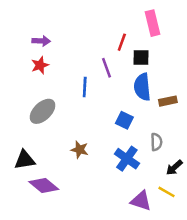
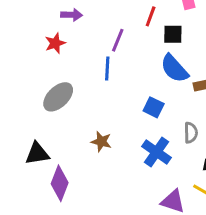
purple arrow: (41, 41) -> (72, 15), moved
purple line: (106, 68) -> (118, 40), moved, turned 42
blue semicircle: (142, 87) -> (174, 69), turned -36
purple diamond: (44, 185) -> (60, 183), turned 72

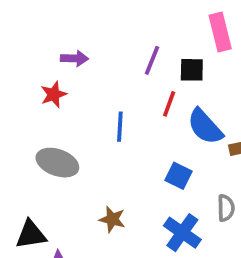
red line: (151, 16) -> (169, 104), moved
black square: (173, 34) -> (192, 70), moved
purple line: (118, 40) -> (152, 60), moved
gray ellipse: (58, 97) -> (57, 163), turned 64

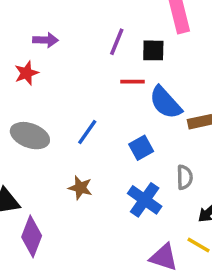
red line: (169, 104) -> (132, 82), turned 70
blue line: (120, 127) -> (87, 132), moved, turned 32
blue square: (179, 176) -> (141, 148), turned 35

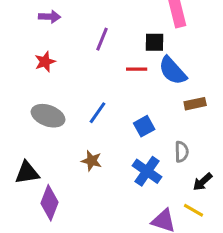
purple arrow: (46, 40) -> (50, 17), moved
purple line: (117, 42) -> (102, 39), moved
blue semicircle: (165, 103) -> (173, 71), moved

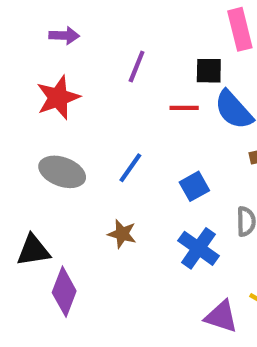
red star: (45, 62) -> (58, 97), size x1.5

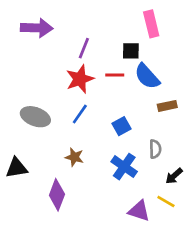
purple arrow: (64, 36) -> (37, 28), size x1.6
red star: (58, 97) -> (80, 79), moved
purple diamond: (64, 292) -> (57, 195), moved

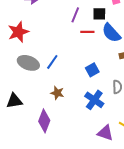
purple line: (84, 48) -> (75, 15), moved
red star: (80, 79) -> (18, 32), moved
blue line: (80, 114) -> (52, 62), moved

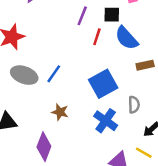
red line: (87, 32) -> (97, 37), turned -72
blue square: (92, 70) -> (103, 84), size x1.6

